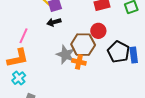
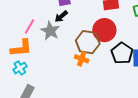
black arrow: (54, 22) -> (61, 16), turned -32
red circle: (98, 31) -> (104, 30), size x1.5
gray star: (66, 55) -> (50, 31), moved

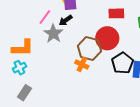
pink line: (29, 27) -> (45, 17), moved

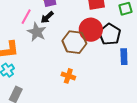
black pentagon: (123, 63) -> (110, 34), moved
orange cross: (82, 65) -> (68, 76), moved

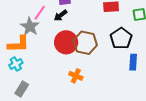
red circle: (91, 30) -> (66, 42), moved
gray star: (37, 32) -> (30, 27), moved

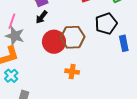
pink line: (40, 13) -> (12, 21), moved
black pentagon: (121, 38) -> (106, 24), turned 30

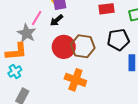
pink line: (12, 21) -> (37, 18), moved
orange cross: (72, 72) -> (75, 80), size x1.5

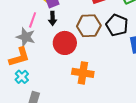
black arrow: (57, 20) -> (53, 18), turned -40
black pentagon: (118, 40) -> (117, 25), turned -30
brown hexagon: (83, 46) -> (89, 26), moved

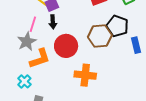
brown hexagon: (89, 26) -> (100, 36), moved
gray star: (26, 37) -> (27, 41), turned 30
orange L-shape: (19, 57) -> (40, 59), moved

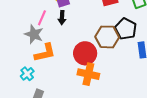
gray star: (27, 41) -> (34, 34), turned -30
red circle: (66, 46) -> (85, 53), moved

